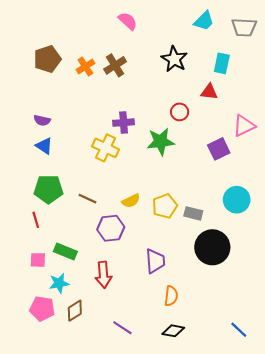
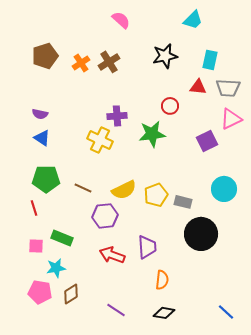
gray trapezoid: (244, 27) -> (228, 88), moved
black star: (174, 59) -> (165, 56), turned 30
yellow semicircle: (131, 201) -> (124, 190), size x1.4
red arrow: (103, 275) -> (112, 255), moved, turned 115

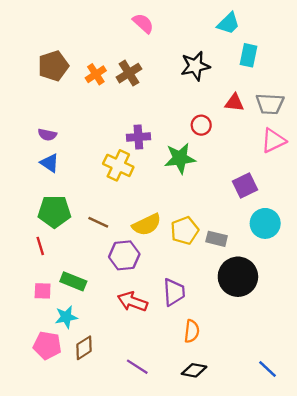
cyan rectangle: (210, 60) -> (249, 55), moved
purple square: (207, 141) -> (245, 186), moved

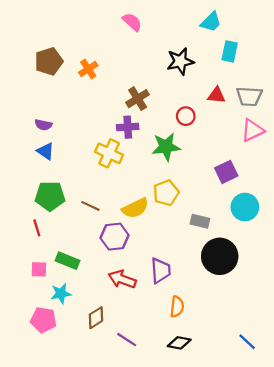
brown cross: (129, 73) -> (138, 99), moved
yellow pentagon: (185, 231) -> (166, 193), moved
brown diamond: (84, 348) -> (96, 318), moved

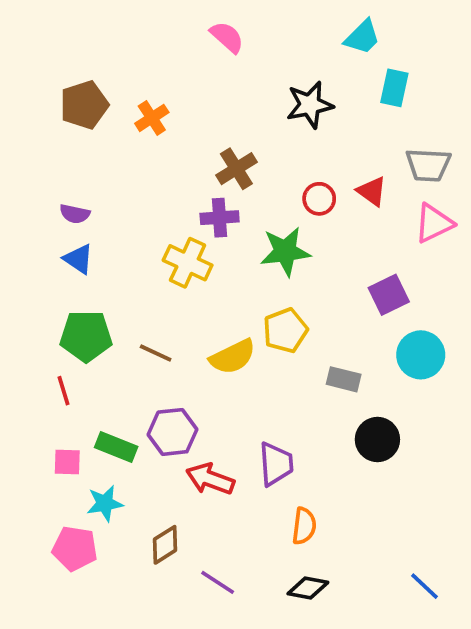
red triangle: (216, 95) -> (372, 191), moved, turned 30
purple hexagon: (115, 237) -> (173, 432), moved
black circle: (220, 256) -> (377, 439), size x0.7

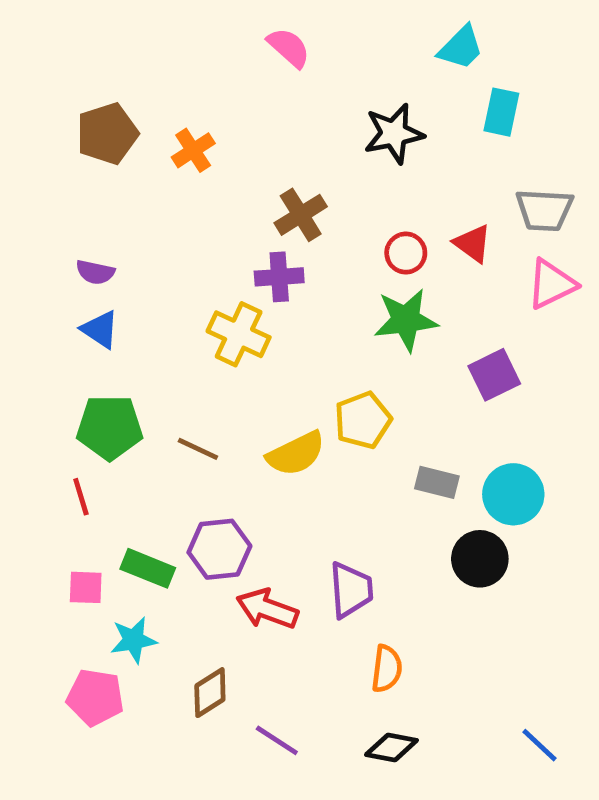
green star: (285, 251) -> (406, 320), moved
cyan circle: (421, 355) -> (513, 494), moved

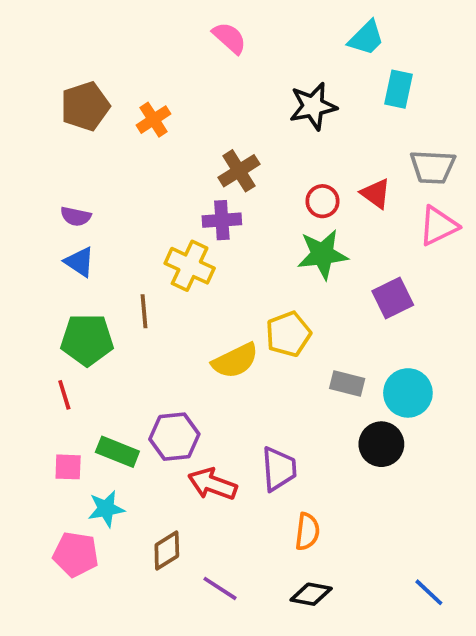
brown line: (198, 449) -> (144, 311), moved, turned 60

